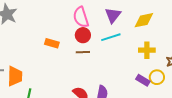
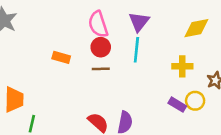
yellow diamond: (144, 20) -> (196, 28), moved
cyan line: (111, 37) -> (136, 50), turned -66

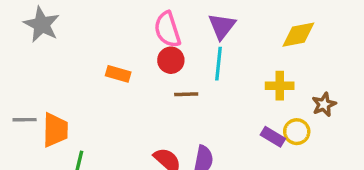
brown line: (101, 69) -> (186, 94), moved

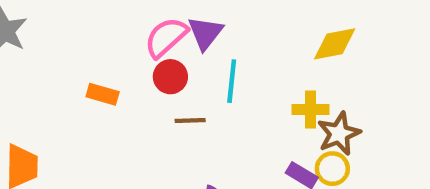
purple triangle: (222, 26) -> (205, 33), moved
pink semicircle: (167, 30) -> (166, 37), turned 66
brown star: (324, 104) -> (339, 134), moved, size x1.4

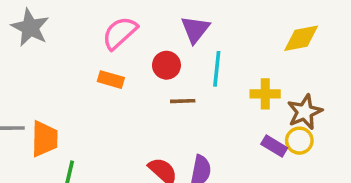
pink semicircle: (166, 37) -> (120, 33), moved
yellow cross: (310, 110) -> (265, 94), moved

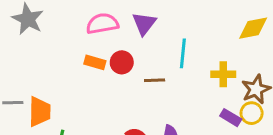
purple triangle: (195, 29) -> (144, 24), moved
pink semicircle: (120, 33) -> (102, 24), turned 32
red circle: (166, 65) -> (122, 62), moved

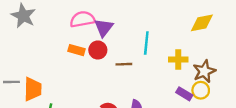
purple triangle: (144, 24) -> (104, 28), moved

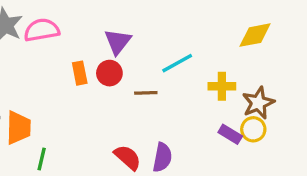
pink semicircle: (82, 19) -> (42, 30), moved
cyan line: (146, 43) -> (177, 63), turned 55
orange rectangle: (77, 50) -> (80, 73), turned 63

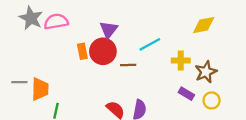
red circle: (109, 73) -> (103, 51), size x1.5
yellow circle: (253, 129) -> (212, 100), moved

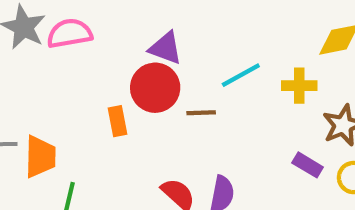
purple triangle: (109, 30) -> (166, 48), turned -48
orange rectangle: (82, 51) -> (118, 121), moved
yellow cross: (181, 60) -> (299, 86), moved

